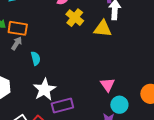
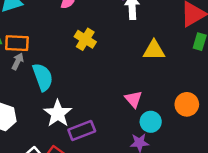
yellow cross: (75, 18) -> (85, 39), moved
yellow triangle: (103, 29) -> (154, 50), moved
cyan semicircle: (36, 58) -> (43, 77), size x1.6

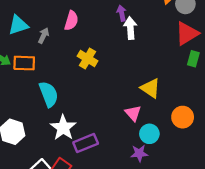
yellow triangle: (154, 50) -> (150, 88), moved, turned 35
gray arrow: (18, 61) -> (44, 36), moved

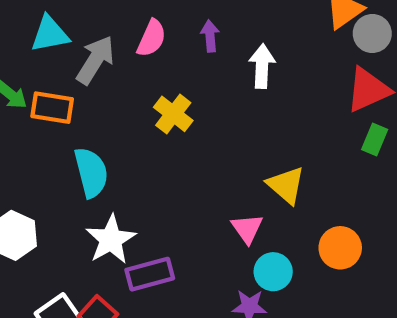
purple arrow: (122, 13) -> (210, 36), moved
gray arrow: (44, 36) -> (95, 60), size x1.6

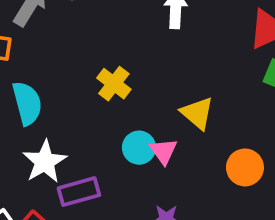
yellow cross: (173, 114) -> (114, 84), moved
cyan circle: (273, 272) -> (139, 148), moved

